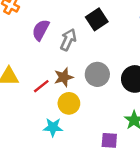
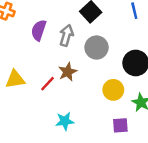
gray circle: (97, 74) -> (97, 48), moved
yellow circle: (69, 103) -> (113, 90), moved

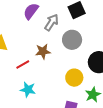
red line: (48, 84) -> (23, 65), moved

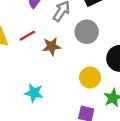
red line: (23, 65) -> (27, 36), moved

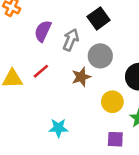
brown star: (52, 46) -> (81, 77), moved

